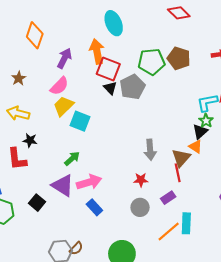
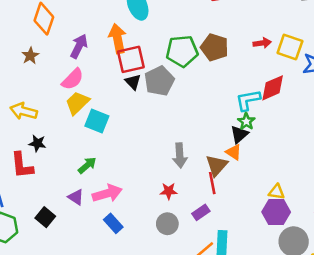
red square: (108, 69) -> (131, 59), turned -35
brown star: (19, 78) -> (30, 56), moved
purple triangle: (63, 185) -> (76, 197), size x0.6

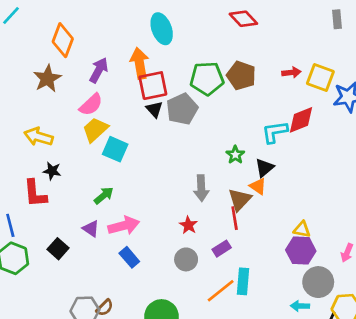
brown star: (30, 56) -> (47, 79), size x1.5
green star: (246, 121) -> (235, 155), moved
red star: (169, 191) -> (188, 225), turned 30

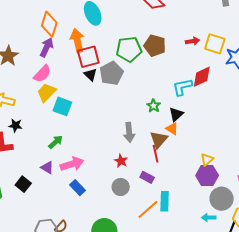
orange diamond: (63, 40) -> (49, 24), moved
yellow triangle: (302, 229) -> (207, 160), turned -48
purple rectangle: (222, 249) -> (147, 177), turned 64

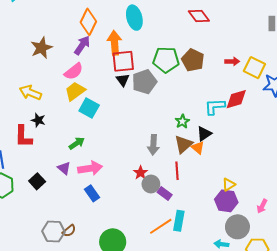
brown triangle: (159, 139) -> (183, 144), moved
gray circle: (121, 187) -> (151, 184), moved

